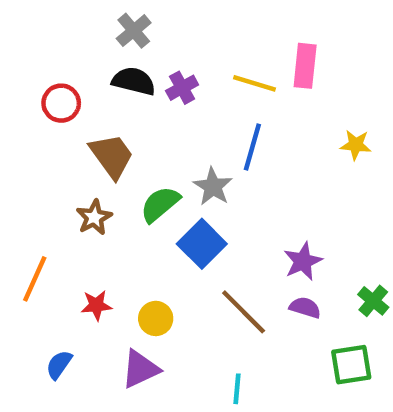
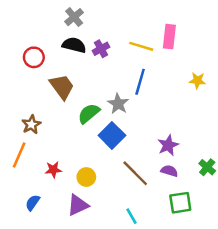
brown star: (94, 217) -> (31, 124), moved
green square: (351, 365) -> (180, 203), moved
cyan line: (237, 389) -> (131, 216), turned -35

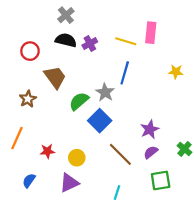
brown star: (31, 124) -> (28, 99), moved
purple semicircle: (169, 171) -> (151, 152), turned -56
cyan line: (131, 216) -> (117, 192), turned 48

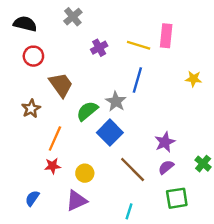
black semicircle: (66, 40) -> (25, 24), moved
orange line: (17, 138) -> (55, 138), moved

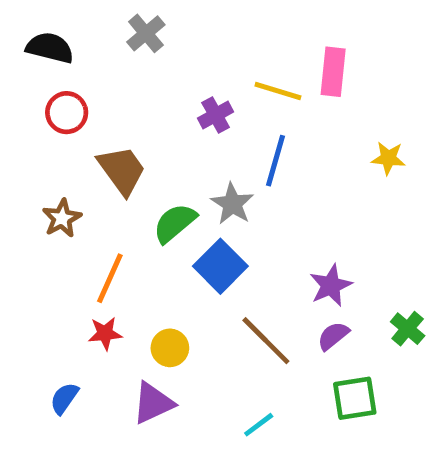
purple cross: (99, 48) -> (216, 115), moved
cyan line: (129, 211) -> (259, 425), turned 35

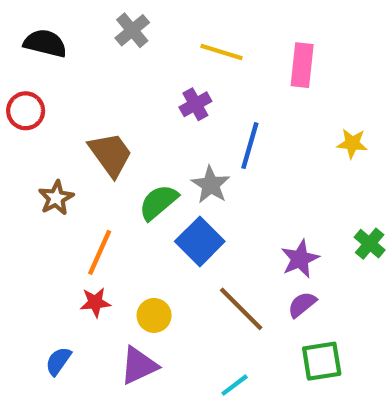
yellow line: (278, 91) -> (222, 52), moved
red circle: (67, 113) -> (26, 111), moved
green cross: (408, 329) -> (370, 244), moved

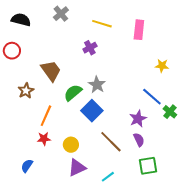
blue line: (250, 146) -> (152, 97), moved, turned -65
purple semicircle: (302, 305) -> (139, 140), turned 104
purple triangle: (139, 365) -> (77, 168), moved

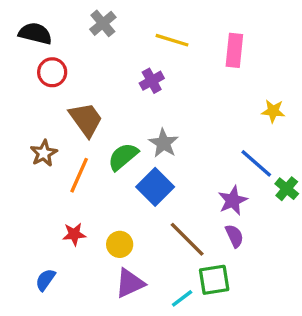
red circle: (12, 51) -> (52, 72), moved
orange line: (46, 116) -> (79, 175), moved
green square: (148, 166) -> (214, 280), moved

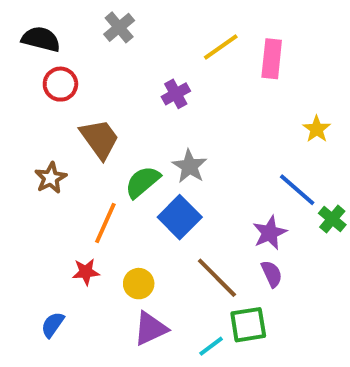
yellow line: (172, 40) -> (221, 47), moved, turned -52
yellow star: (273, 111) -> (317, 129), turned 30
orange line: (79, 175) -> (105, 223), moved

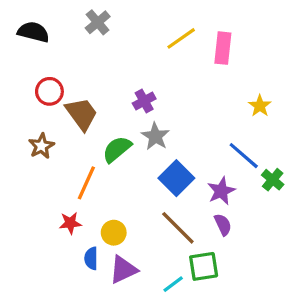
red circle: (60, 84) -> (49, 91), moved
purple cross: (176, 94) -> (144, 101), moved
blue square: (180, 217) -> (176, 178), moved
blue semicircle: (53, 325) -> (91, 258), moved, turned -35

